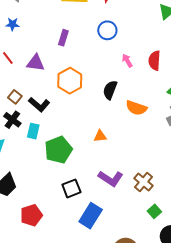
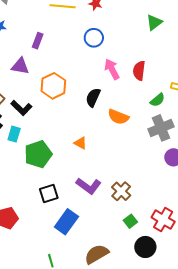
purple rectangle: (63, 38) -> (38, 41), moved
pink arrow: (127, 61) -> (112, 69), size x1.5
orange triangle: (100, 136) -> (80, 143), turned 32

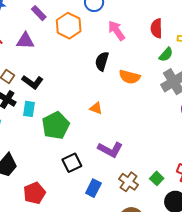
purple rectangle: (38, 41) -> (39, 13), turned -56
red semicircle: (139, 71) -> (157, 28), moved
orange hexagon: (53, 86) -> (69, 26), moved
brown cross: (121, 191) -> (129, 182), moved
blue rectangle: (66, 222) -> (93, 188), size x0.7

